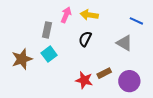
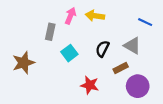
black semicircle: (85, 39) -> (102, 49), moved
cyan square: (49, 54) -> (69, 53), moved
brown rectangle: (104, 73) -> (121, 68), moved

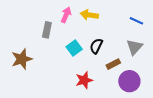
gray triangle: (132, 46) -> (134, 47), moved, turned 42
cyan square: (69, 53) -> (74, 48), moved
red star: (90, 85) -> (84, 80), turned -30

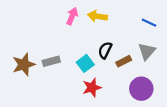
gray rectangle: (47, 30) -> (51, 61), moved, turned 63
cyan square: (74, 48) -> (85, 63), moved
brown rectangle: (113, 64) -> (124, 61), moved

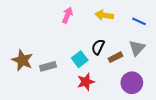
yellow arrow: (97, 16) -> (104, 15), moved
gray rectangle: (51, 61) -> (48, 66), moved
brown star: (24, 64) -> (22, 60), turned -30

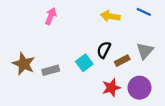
pink arrow: (67, 15) -> (51, 16), moved
blue line: (139, 21) -> (144, 12), moved
red star: (86, 82) -> (111, 88), moved

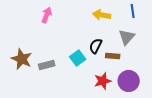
blue line: (144, 12) -> (133, 11), turned 56
gray triangle: (145, 51) -> (127, 37), moved
brown rectangle: (122, 61) -> (113, 56), turned 32

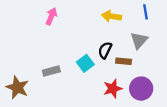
brown star: (22, 59) -> (17, 87), moved

